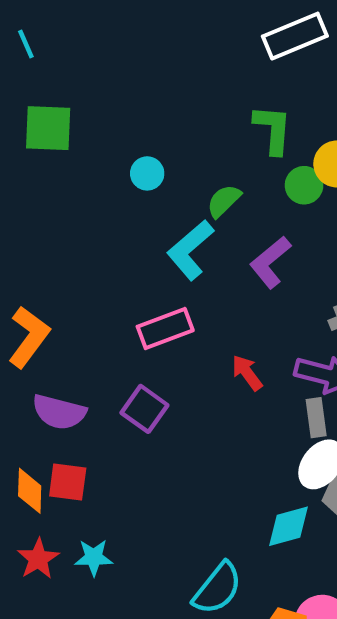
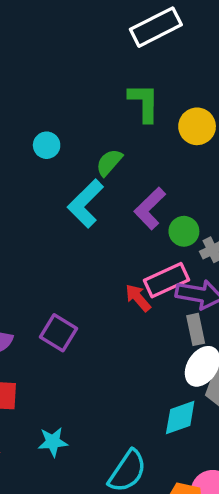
green circle: (304, 185) -> (184, 231), moved
pink rectangle: (165, 328) -> (167, 280), moved
cyan star: (94, 557) -> (53, 442), moved

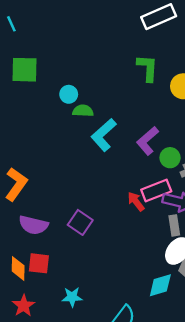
cyan circle: (47, 145) -> (69, 94), moved
green semicircle: (109, 162) -> (83, 111), moved, turned 48

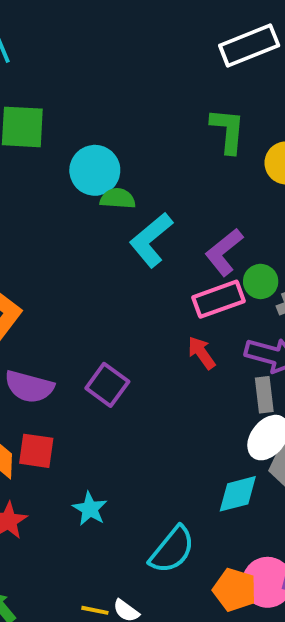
cyan circle: (69, 94) -> (95, 170), size x1.6
pink rectangle: (156, 190) -> (218, 299), moved
cyan star: (72, 297) -> (90, 509), turned 30

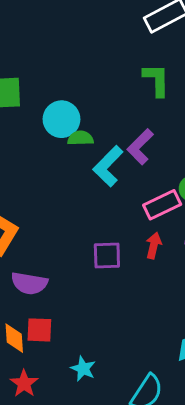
purple L-shape: (224, 252) -> (140, 147), moved
red arrow: (202, 353) -> (154, 245), turned 55
purple square: (107, 385) -> (107, 255), moved, turned -32

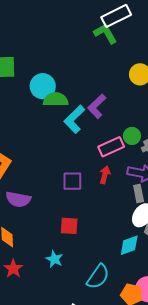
green L-shape: (156, 80) -> (105, 34), moved, turned -30
green semicircle: (80, 138) -> (56, 100), size x1.4
red square: (39, 330) -> (69, 226), moved

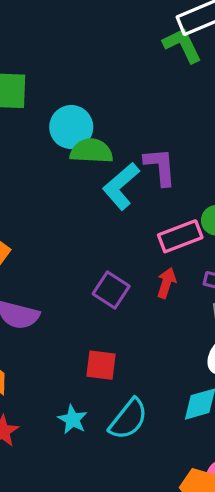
purple L-shape: (97, 106) -> (160, 167), turned 125
purple square: (72, 181) -> (111, 290), turned 30
cyan semicircle: (98, 277) -> (128, 419), moved

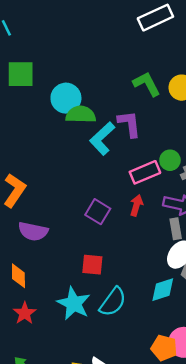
green L-shape: (182, 45) -> (147, 84), moved
cyan star: (73, 419) -> (74, 303), size x1.6

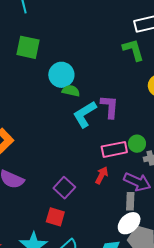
green L-shape: (147, 84) -> (133, 50), moved
green semicircle: (81, 114) -> (71, 91), size x0.7
purple square: (98, 212) -> (64, 188), moved

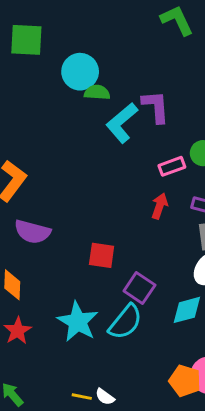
pink rectangle: (114, 149) -> (172, 166), size x0.7
purple square: (64, 188) -> (139, 288), moved
red square: (55, 217) -> (102, 255), moved

